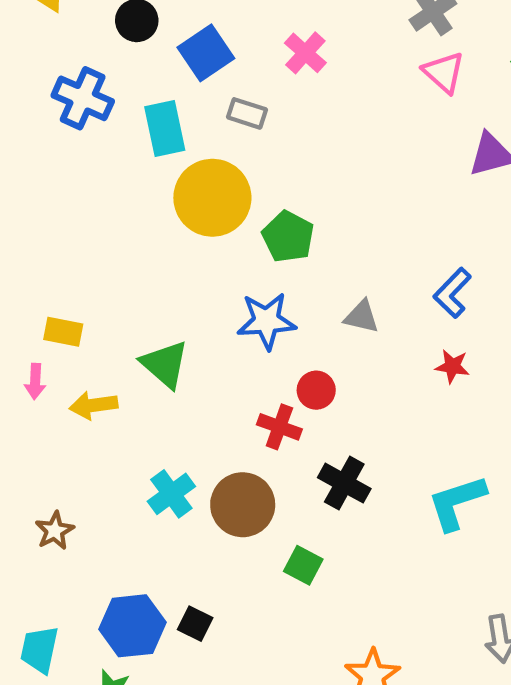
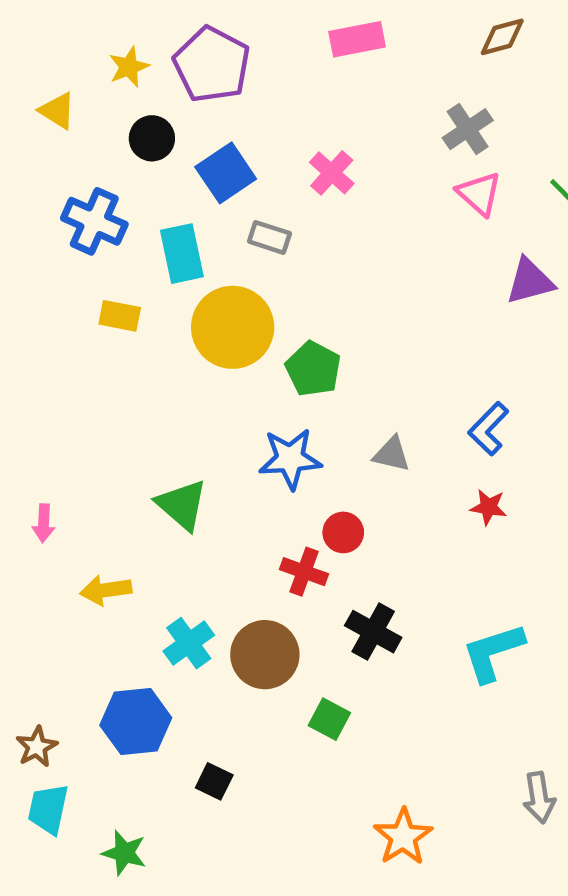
yellow rectangle: (63, 332) -> (120, 316), moved
yellow arrow: (94, 405) -> (106, 590), moved
brown star: (55, 531) -> (37, 747), moved
blue hexagon: (132, 626) -> (136, 721), moved

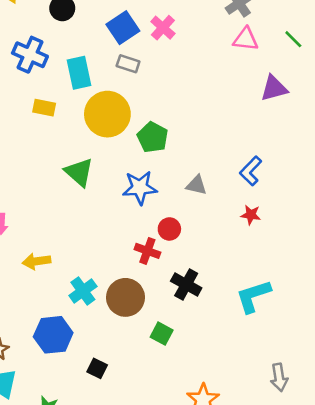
blue square: (226, 173) -> (123, 28), moved
pink triangle: (479, 194) -> (246, 39), turned -36
green triangle: (182, 505) -> (79, 172), moved

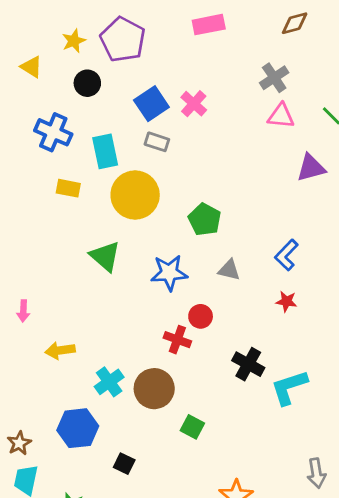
green pentagon: (153, 137) -> (205, 220), moved
black cross: (186, 284) -> (248, 364), moved

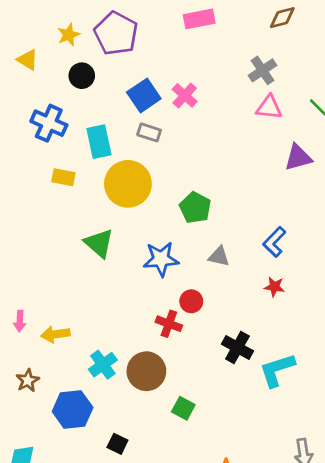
pink arrow: (23, 311) -> (20, 321), moved
brown star: (19, 443) -> (28, 380), moved

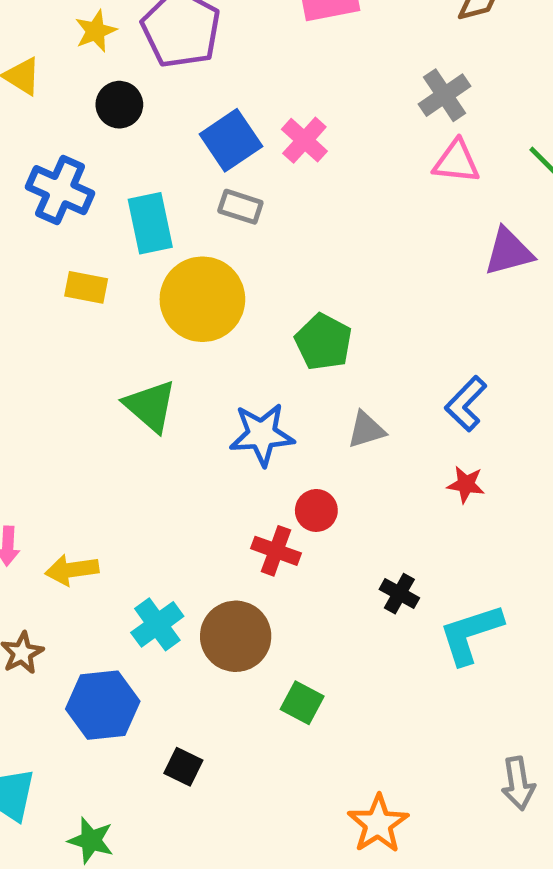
gray triangle: (219, 256) -> (366, 430), turned -30
black cross: (237, 347) -> (399, 594), size x0.7

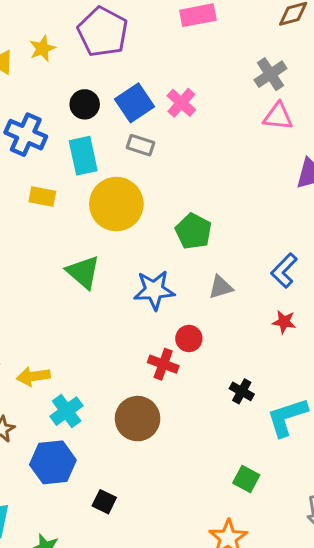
yellow star: (96, 31) -> (42, 48), moved
black circle: (119, 105) -> (85, 104), moved
cyan cross: (157, 624) -> (67, 411), moved
green square: (302, 703) -> (246, 479), moved

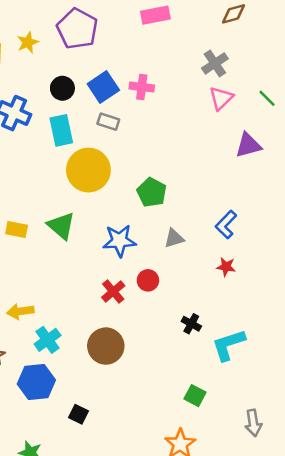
pink cross: (181, 103) -> (142, 87), turned -35
pink triangle: (278, 116) -> (221, 98), turned -50
yellow rectangle: (42, 197) -> (17, 230), moved
red cross: (163, 364) -> (113, 292), moved, turned 30

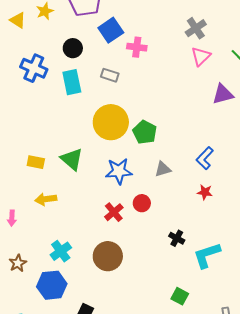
blue square: (103, 87) -> (111, 30), moved
yellow circle: (88, 170) -> (111, 122), moved
yellow arrow: (20, 311) -> (46, 199), moved

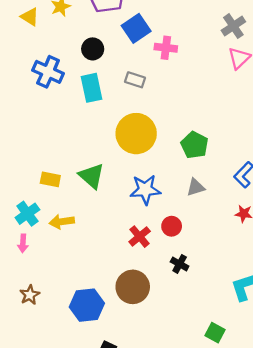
green pentagon: (145, 132) -> (194, 145), moved
black cross: (177, 238) -> (180, 264), moved
cyan cross: (61, 251) -> (27, 214), moved
blue hexagon: (52, 285) -> (87, 305), moved

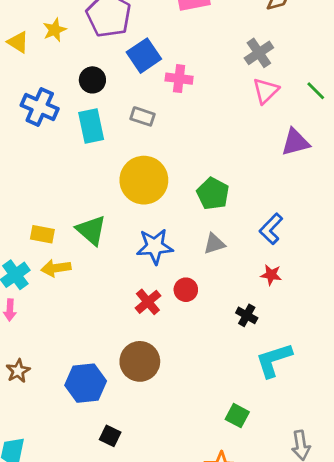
yellow arrow: (62, 222) -> (56, 268), moved
black cross: (180, 264) -> (247, 315), moved

